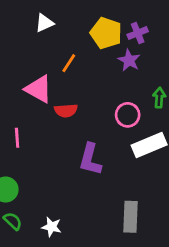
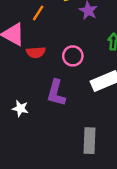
pink circle: (128, 115) -> (73, 56), moved
white star: (52, 227) -> (20, 108), moved

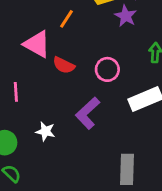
red semicircle: (36, 52) -> (64, 65), turned 30
purple L-shape: (56, 93) -> (88, 113), turned 32

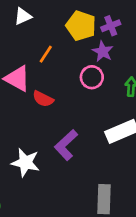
pink circle: (107, 69) -> (92, 77), moved
white star: (45, 131) -> (25, 163), size x1.5

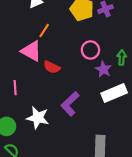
purple star: (103, 51) -> (103, 69), moved
orange line: (46, 54) -> (44, 31), moved

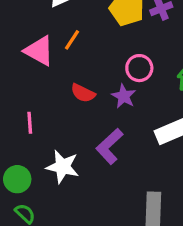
pink triangle: (31, 51) -> (39, 51), moved
purple star: (103, 69) -> (124, 96), moved

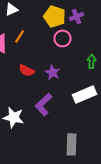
pink circle: (139, 68) -> (62, 38), moved

